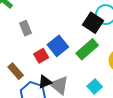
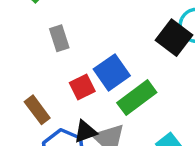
green rectangle: (87, 49) -> (137, 98), moved

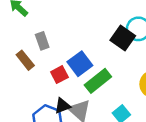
brown rectangle: (37, 110) -> (25, 60), moved

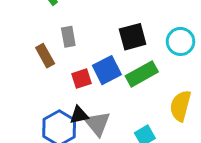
black square: (123, 38) -> (133, 37), moved, turned 30
green rectangle: (98, 81) -> (142, 74), moved

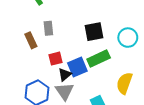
blue square: (107, 70) -> (77, 67), moved
black triangle: (79, 115) -> (65, 75), moved, turned -32

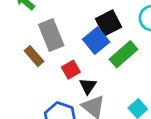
gray rectangle: (48, 28) -> (51, 35), size x1.6
blue square: (77, 67) -> (96, 41), moved

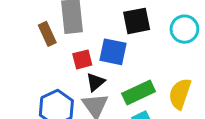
blue square: (96, 41) -> (113, 52), moved, turned 35
green rectangle: (123, 54) -> (139, 92), moved

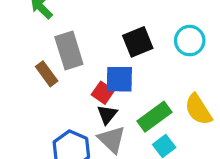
red square: (82, 59) -> (103, 93), moved, turned -30
yellow semicircle: (180, 94) -> (198, 109), turned -40

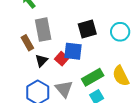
black triangle: (107, 115) -> (41, 61), moved

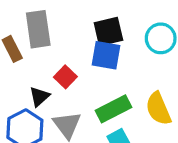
blue square: (73, 51) -> (106, 55), moved
black triangle: (41, 61) -> (39, 97), moved

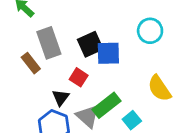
black square: (108, 31) -> (90, 44), moved
green rectangle: (113, 109) -> (106, 105), moved

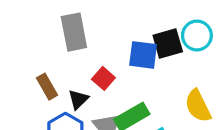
black square: (90, 44) -> (168, 43), moved
brown rectangle: (31, 63) -> (47, 87), moved

